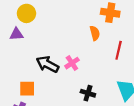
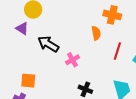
purple triangle: (16, 34) -> (22, 28), turned 32
black arrow: (47, 64) -> (48, 44), moved

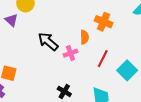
black arrow: (48, 44) -> (48, 41), moved
pink cross: (72, 60) -> (70, 53), moved

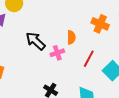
orange cross: (104, 22) -> (100, 24), moved

